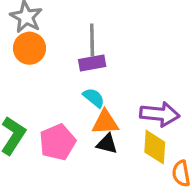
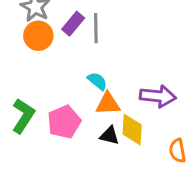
purple rectangle: (92, 63) -> (73, 24), moved, turned -40
black triangle: (107, 144) -> (109, 136), moved
yellow diamond: (155, 147) -> (132, 129), moved

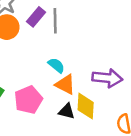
orange triangle: (108, 104) -> (65, 84), turned 30

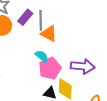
orange triangle: (65, 84) -> (49, 34), moved
pink pentagon: (28, 100) -> (50, 68), moved

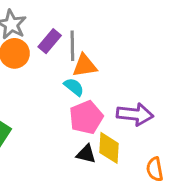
orange triangle: (49, 34) -> (85, 66), turned -36
cyan semicircle: (42, 56) -> (74, 87), moved

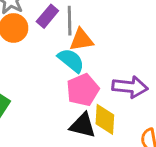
cyan semicircle: (74, 87) -> (71, 60), size x1.4
black triangle: (86, 154) -> (83, 125), size x1.4

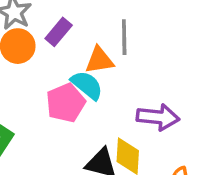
gray line: (70, 21) -> (124, 37), moved
pink pentagon: (83, 90) -> (66, 103), moved

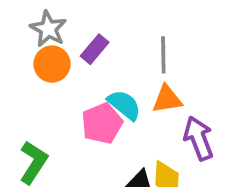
orange triangle: (99, 60) -> (167, 99), moved
purple arrow: (158, 117) -> (199, 138), turned -117

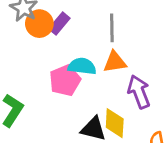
orange circle: (52, 64) -> (39, 24), moved
cyan semicircle: (124, 105) -> (82, 66), turned -32

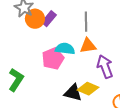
yellow diamond: (115, 123) -> (88, 89), turned -70

